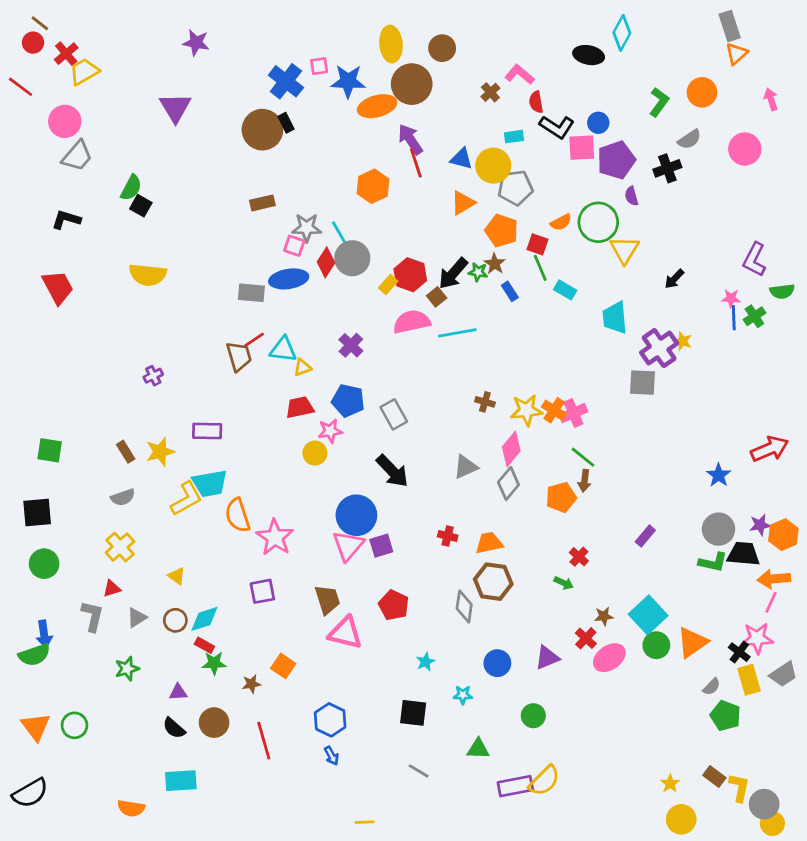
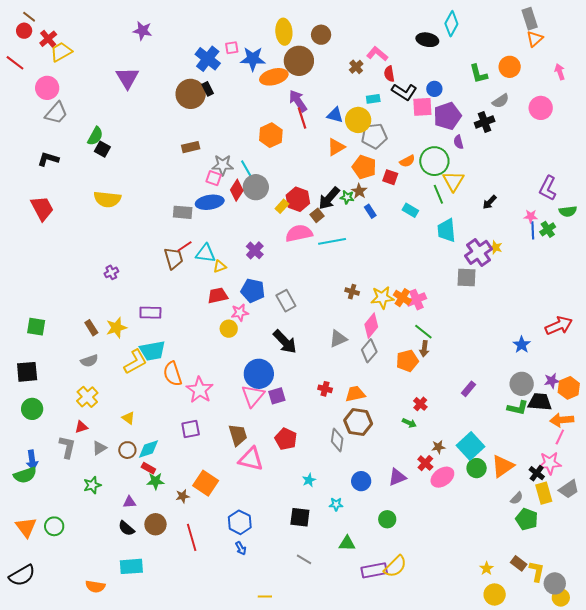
green L-shape: (659, 102) -> (479, 74), turned 130
green line: (540, 268) -> (438, 194), moved
orange square: (283, 666) -> (206, 483), size x1.4

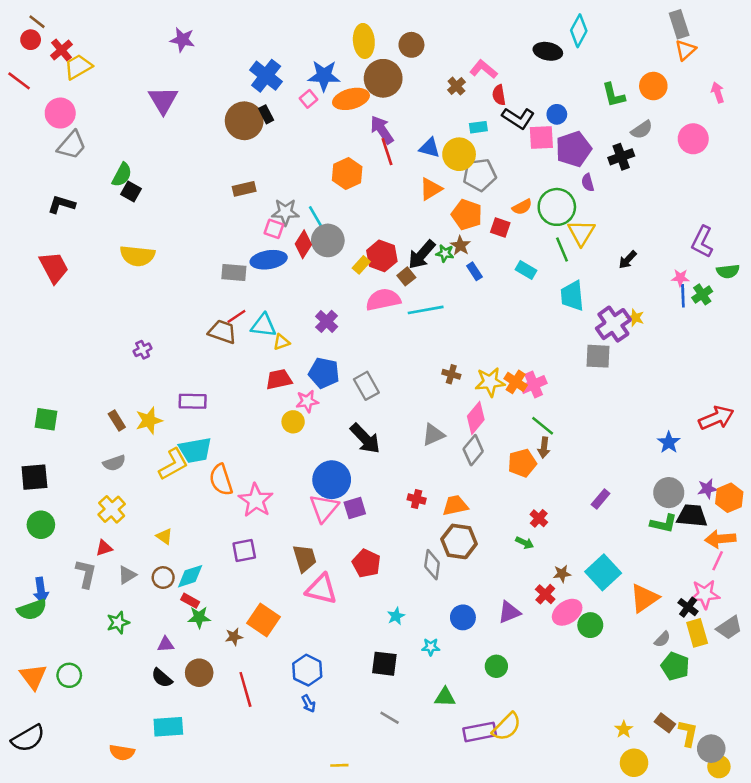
pink square: (232, 48) -> (309, 99), moved, turned -32
brown trapezoid: (174, 258) -> (222, 332), turned -55
green circle: (477, 468) -> (590, 625), moved

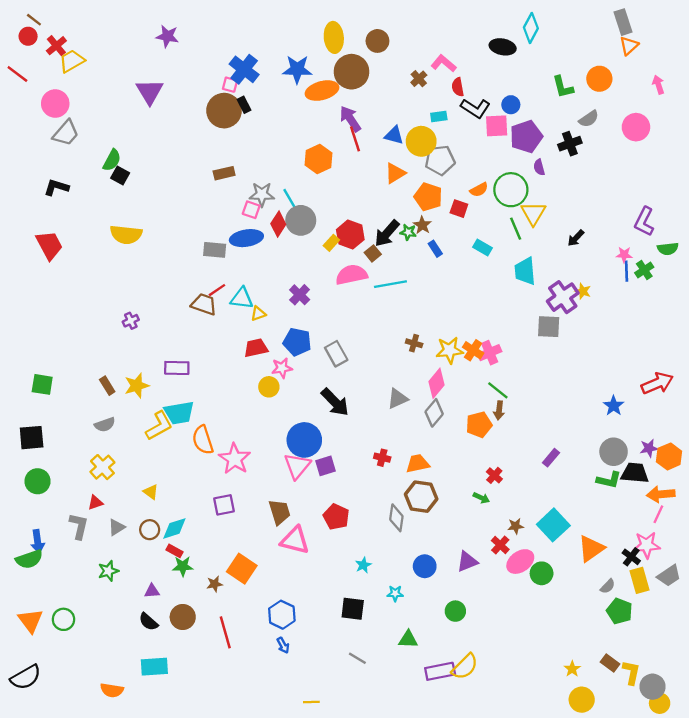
pink square: (309, 99) -> (230, 85), moved, turned -35

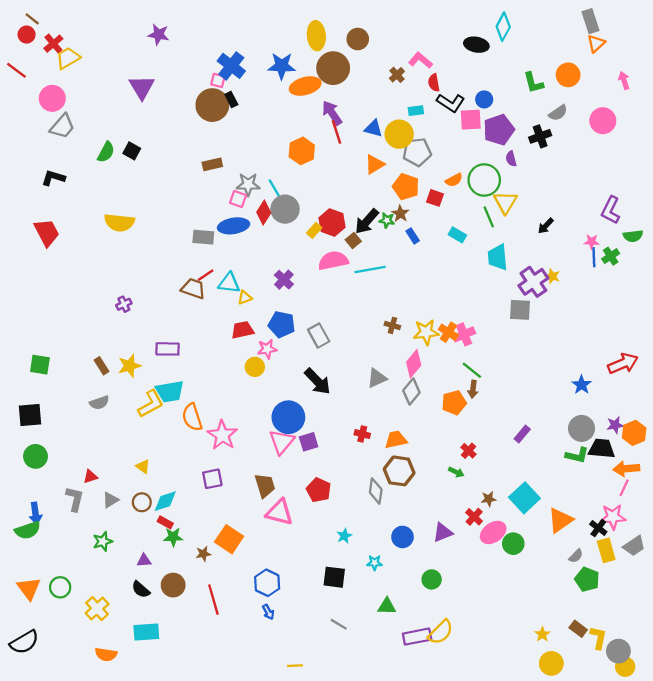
black square: (120, 176) -> (132, 151), moved
yellow cross: (102, 467) -> (97, 609), moved

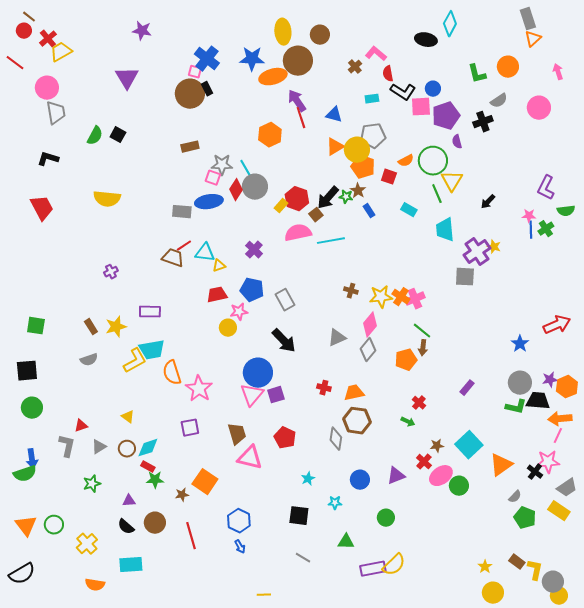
gray trapezoid: (62, 126) -> (56, 113), turned -50
yellow circle: (399, 134) -> (357, 150), moved
yellow rectangle: (606, 550) -> (559, 511), moved, turned -40

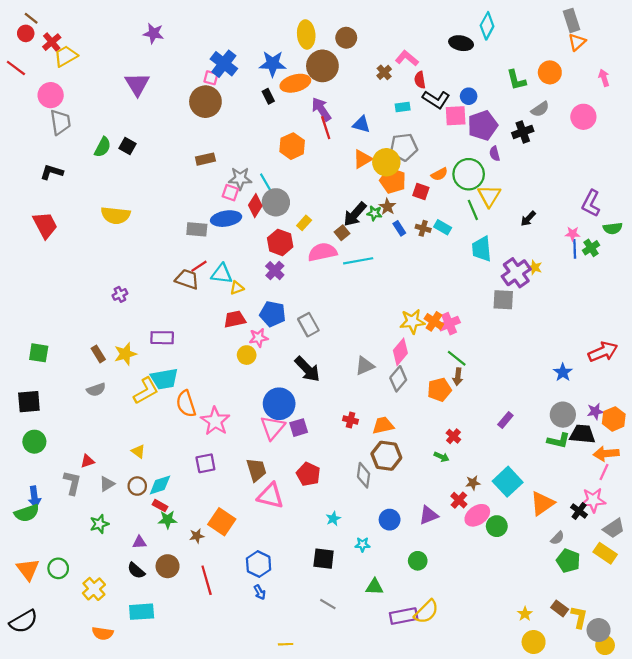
black rectangle: (207, 89) -> (268, 96), moved
red hexagon: (297, 199) -> (280, 242), moved
brown cross: (351, 291) -> (423, 228), moved

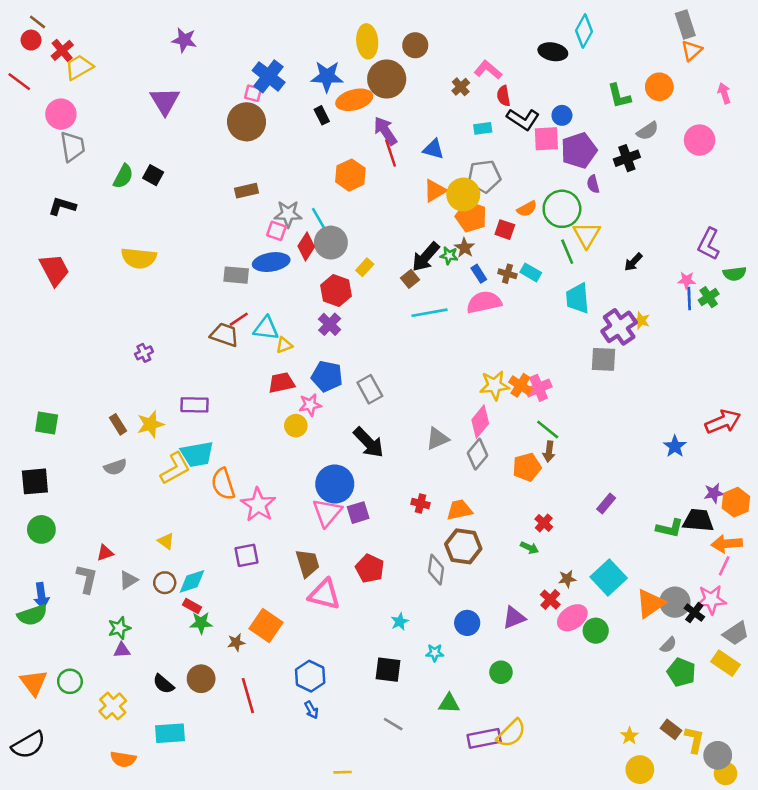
pink semicircle: (322, 252) -> (484, 302), moved
gray circle: (563, 415) -> (675, 602), moved
purple triangle: (139, 542) -> (122, 650), moved

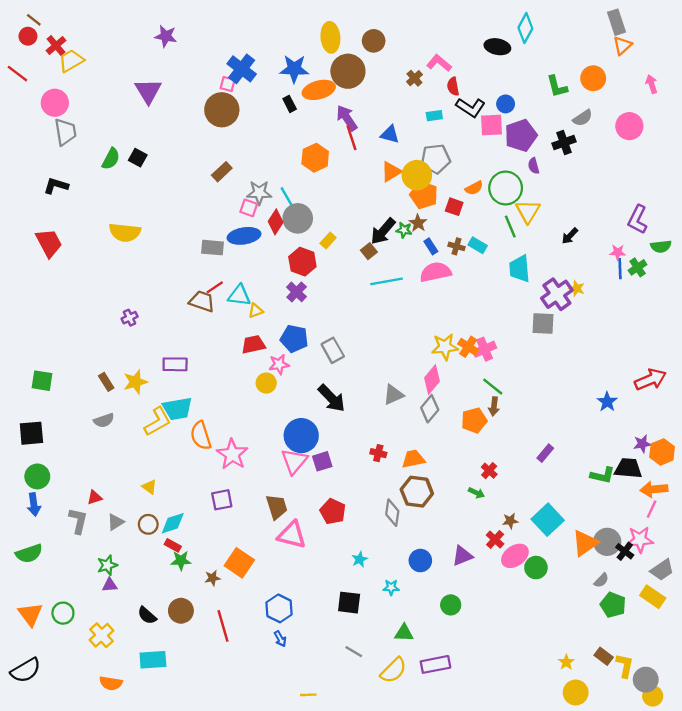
brown rectangle: (247, 191) -> (222, 172), turned -30
blue arrow: (41, 596) -> (34, 504), moved
yellow semicircle: (511, 733) -> (393, 670), moved

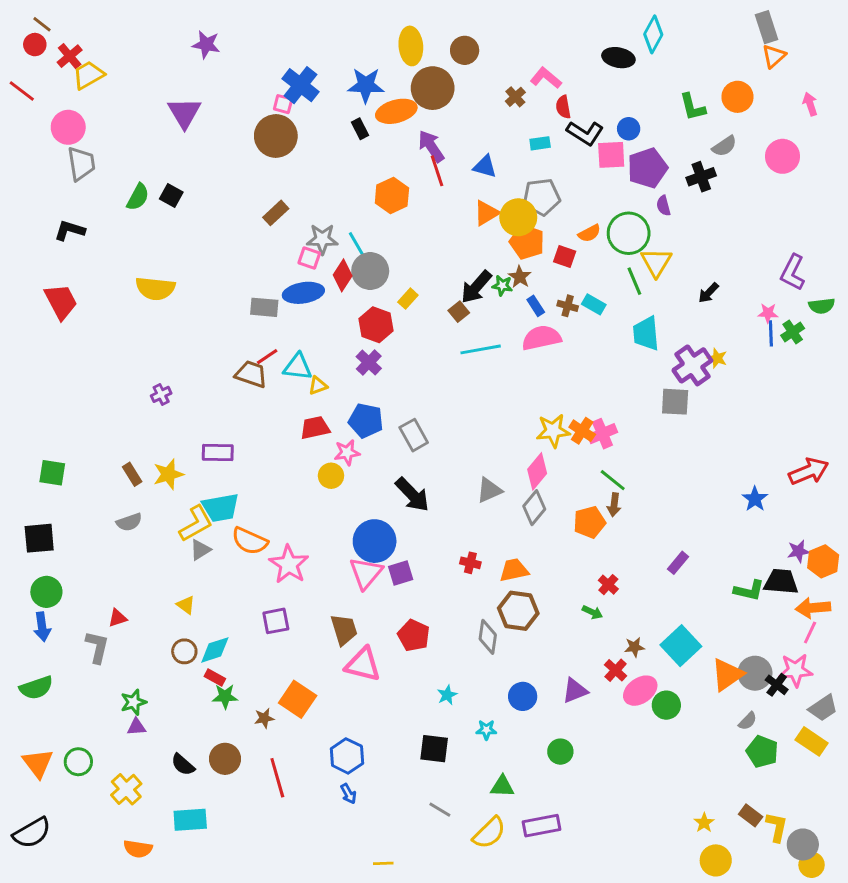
orange semicircle: (201, 436) -> (250, 541), turned -48
gray triangle: (116, 522) -> (200, 550), moved

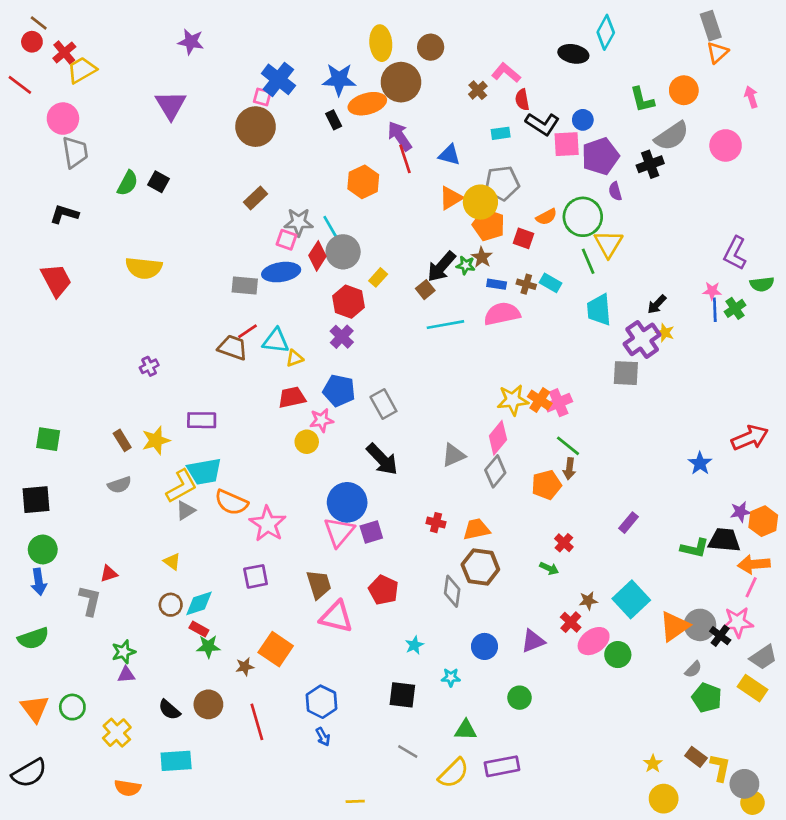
gray semicircle: (724, 146) -> (672, 136), size x1.5
black arrow: (708, 293) -> (657, 304), moved
blue rectangle: (536, 306) -> (497, 284), turned -48

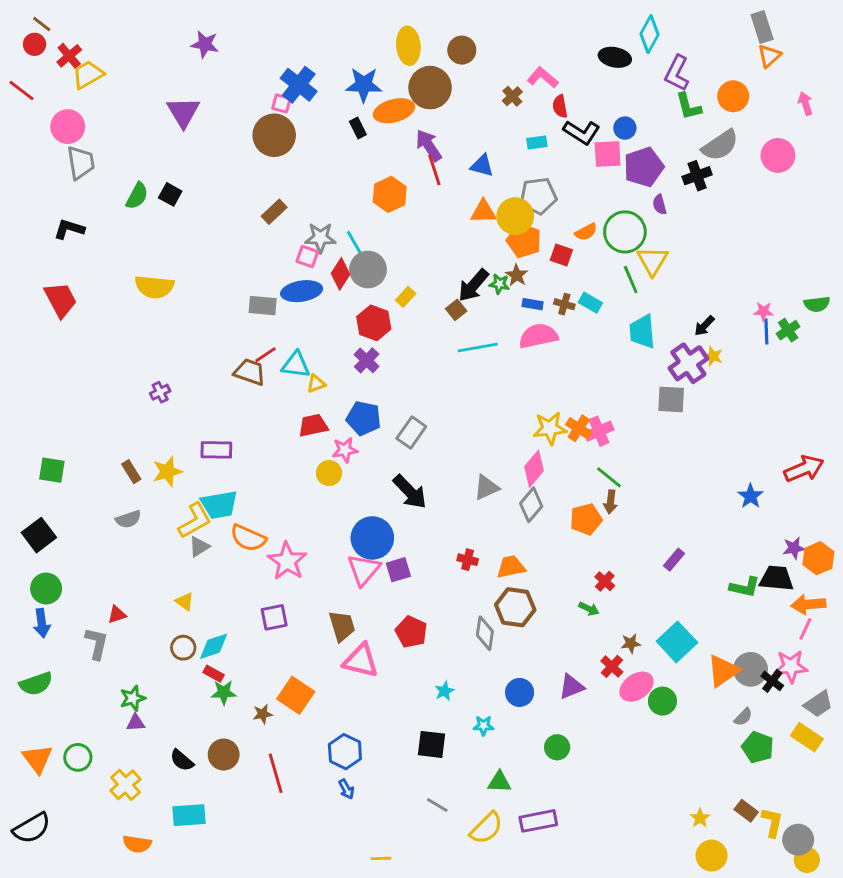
orange triangle: (451, 198) -> (483, 212), turned 30
purple L-shape: (735, 253) -> (677, 73), moved
gray rectangle: (383, 404) -> (411, 433), turned 64
black square: (36, 500) -> (39, 535), turned -32

